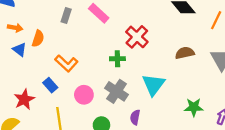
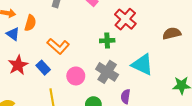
cyan triangle: (153, 85) -> (142, 65), turned -40
red star: (24, 99) -> (18, 65), moved

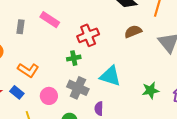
red cross: (125, 19) -> (88, 35), turned 35
brown semicircle: (172, 33) -> (133, 32), moved

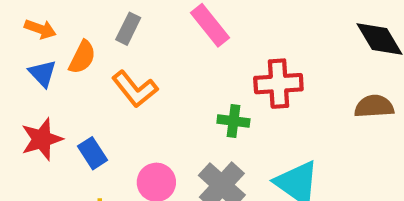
gray rectangle: (21, 27) -> (128, 29), moved
orange L-shape: (28, 70) -> (135, 89), moved

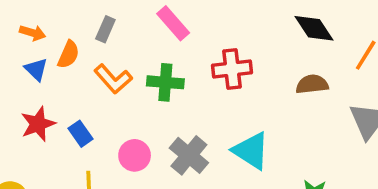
green cross: (233, 121) -> (165, 82), moved, size x1.4

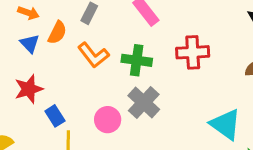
blue rectangle: (80, 134) -> (55, 116), moved
cyan triangle: (251, 151) -> (226, 124), moved
gray cross: (189, 155) -> (144, 102), moved

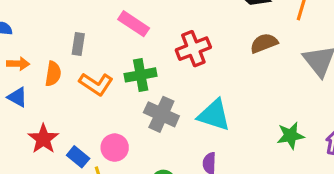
blue triangle: (30, 44) -> (17, 97), moved
pink circle: (108, 120) -> (115, 148), moved
cyan triangle: (226, 124) -> (214, 115), moved

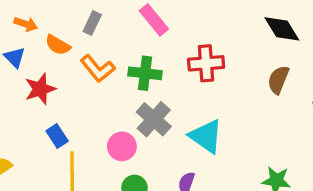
brown semicircle: (264, 43) -> (278, 80), turned -64
orange semicircle: (53, 74) -> (58, 45), turned 95
red star: (43, 139) -> (40, 89), moved
pink circle: (115, 148) -> (122, 146), moved

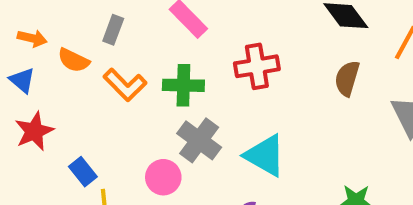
red star: (40, 89) -> (34, 131), moved

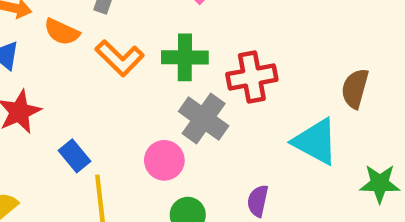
red cross: (257, 66) -> (252, 77), moved
brown semicircle: (347, 78) -> (355, 89), moved
cyan triangle: (265, 155) -> (315, 142), moved

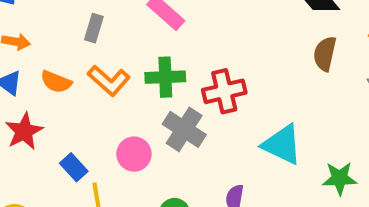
orange semicircle: (62, 32) -> (56, 82), moved
brown semicircle: (355, 89) -> (325, 54), moved
pink circle: (164, 160) -> (134, 154), moved

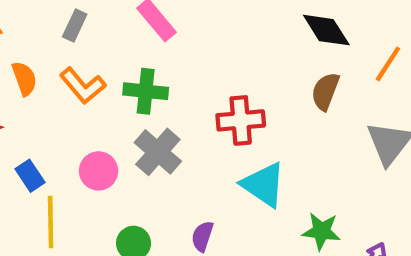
orange semicircle: (56, 82) -> (24, 79), turned -140
red cross: (224, 91) -> (241, 120), moved

